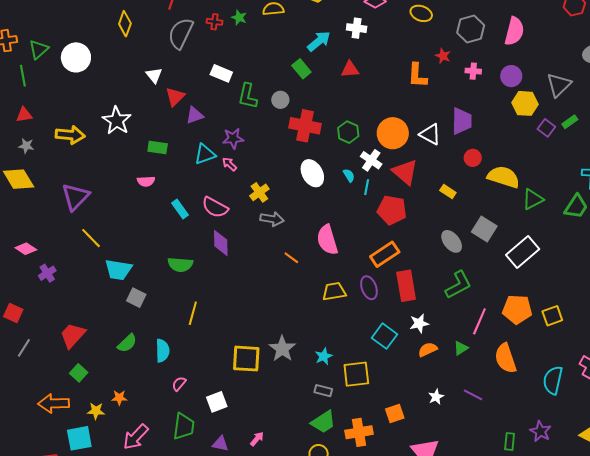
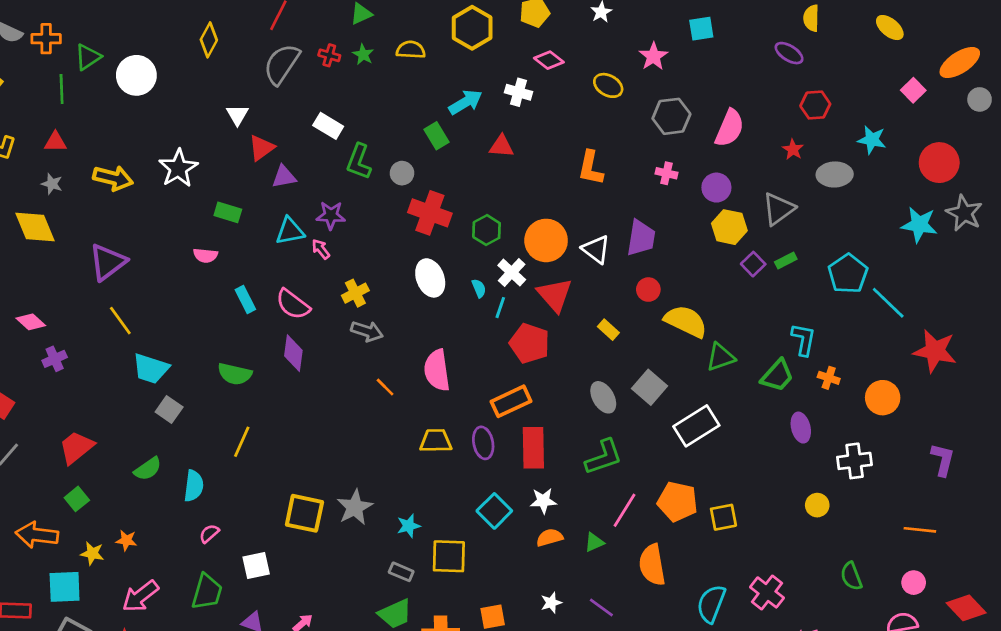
red star: (443, 56) -> (793, 149), moved

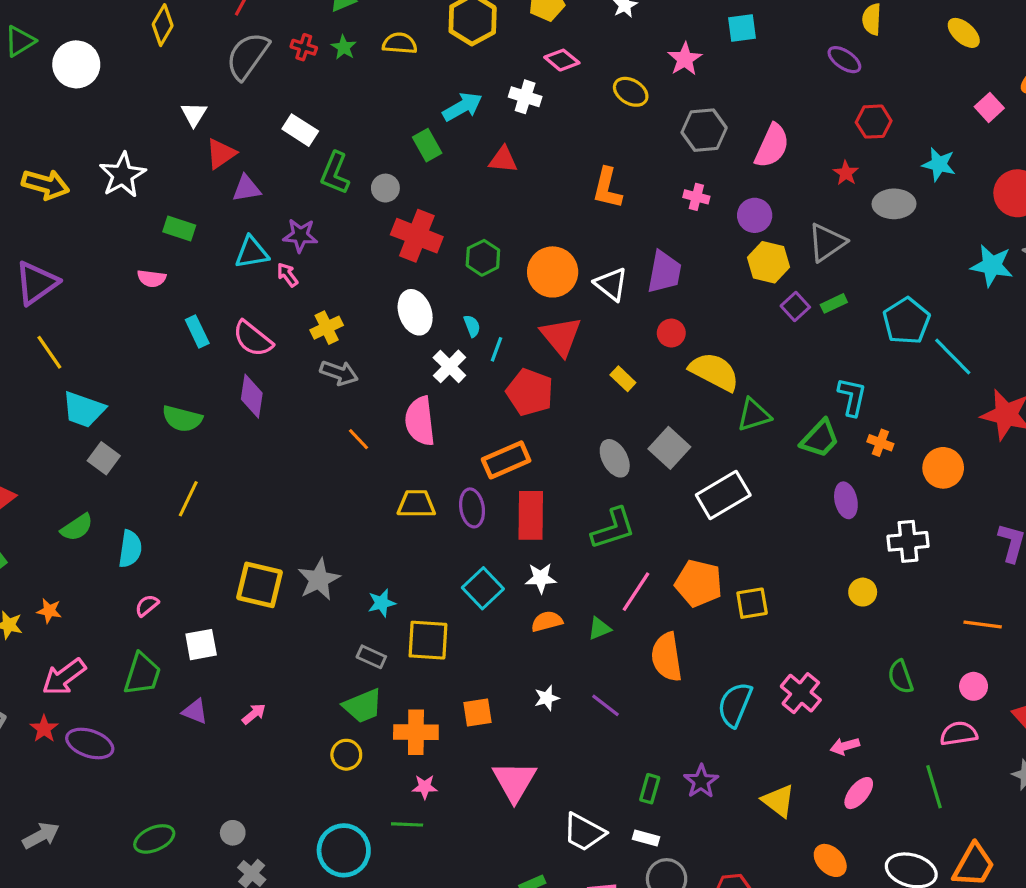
white cross: (512, 272) -> (449, 366), moved

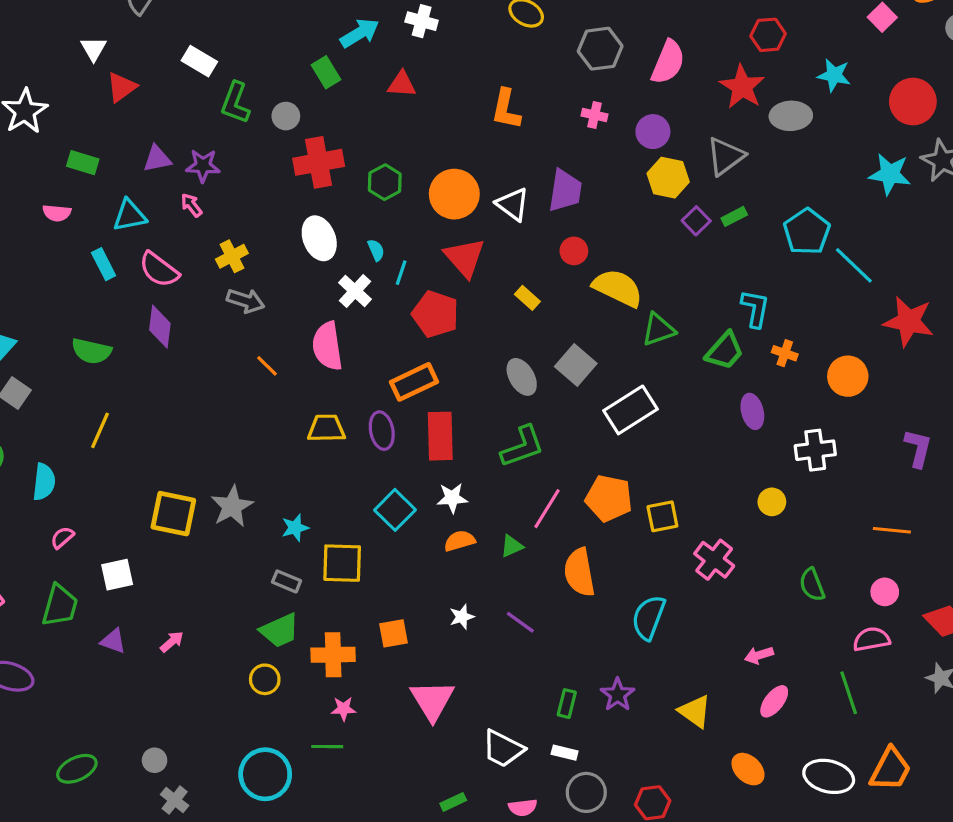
red star: (846, 173) -> (742, 87), size x1.8
purple triangle: (246, 188) -> (157, 159), moved
red cross: (417, 236) -> (319, 162), turned -30
cyan triangle: (252, 252) -> (130, 215), moved
pink cross: (801, 693) -> (714, 560), moved

